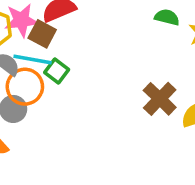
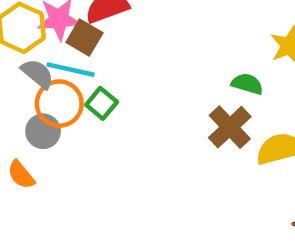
green semicircle: (167, 17) -> (247, 84), moved
green square: (57, 71) -> (102, 103), moved

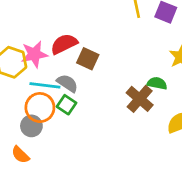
brown square: (84, 38) -> (88, 59), moved
gray semicircle: (38, 74) -> (67, 83), moved
brown cross: (230, 127) -> (140, 99), moved

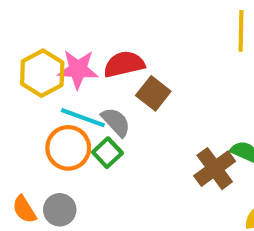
gray circle: (31, 126) -> (60, 210), moved

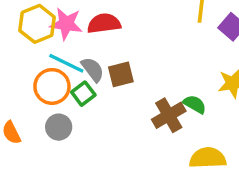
brown square: (153, 93) -> (121, 74), moved, turned 32
gray circle: (60, 210) -> (59, 127), moved

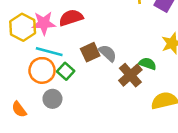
gray semicircle: (93, 69) -> (108, 53), moved

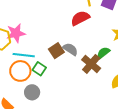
red semicircle: (71, 18) -> (80, 18), moved
green semicircle: (148, 64) -> (103, 53), turned -48

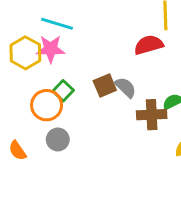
cyan line: (24, 55) -> (57, 24), moved
brown cross: (91, 64) -> (152, 115), turned 36
green square: (39, 69) -> (63, 91), moved

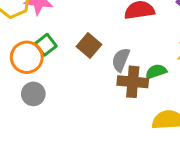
brown square: (105, 86) -> (89, 45), turned -35
gray semicircle: (126, 87) -> (121, 60), moved, turned -120

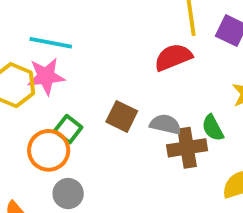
gray semicircle: (121, 60) -> (165, 124), turned 95
green semicircle: (156, 72) -> (213, 128), turned -85

